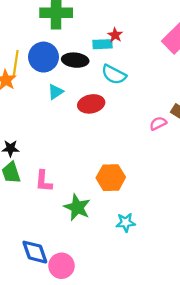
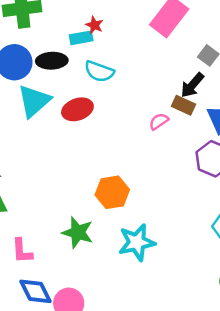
cyan triangle: (56, 92) -> (34, 101), size x1.8
pink L-shape: (44, 181) -> (22, 251), moved
cyan star: (126, 222) -> (137, 242), size x1.6

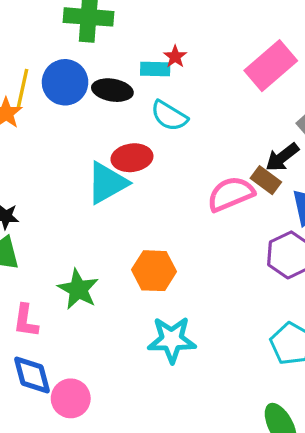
cyan triangle: (34, 101) -> (107, 183), moved
pink semicircle: (159, 121) -> (231, 194), size x1.8
green star: (78, 232) -> (78, 289), moved

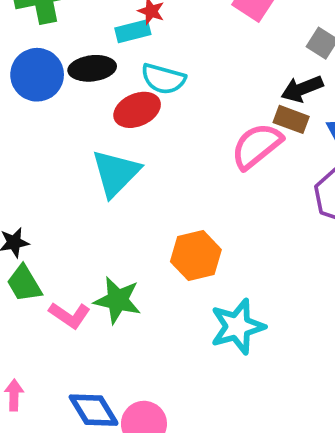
black arrow: (282, 157) -> (302, 89), turned 32
red ellipse: (132, 158) -> (137, 110), moved
pink L-shape: (26, 321) -> (70, 315), moved, turned -48

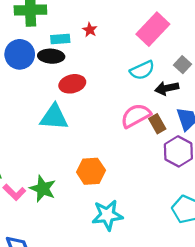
cyan rectangle: (133, 31) -> (60, 39), moved
cyan semicircle: (163, 79) -> (142, 70), moved, turned -50
brown rectangle: (291, 119) -> (157, 124), moved, turned 30
cyan triangle: (116, 173) -> (54, 117), turned 40

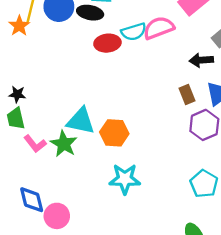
cyan semicircle: (142, 70) -> (134, 32), moved
pink semicircle: (136, 116) -> (159, 28), moved
cyan triangle: (54, 117) -> (81, 121), moved

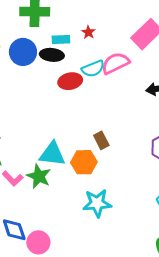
brown rectangle: (187, 95) -> (101, 140), moved

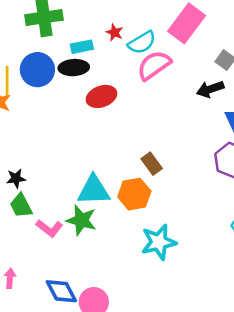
cyan semicircle: (93, 69) -> (142, 43), moved

